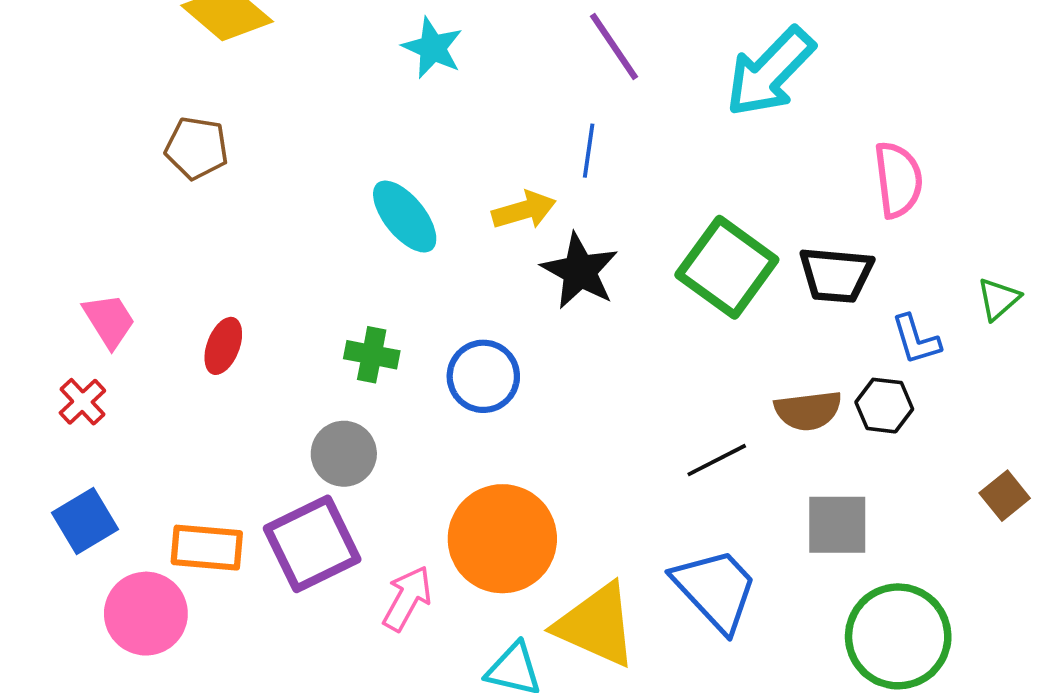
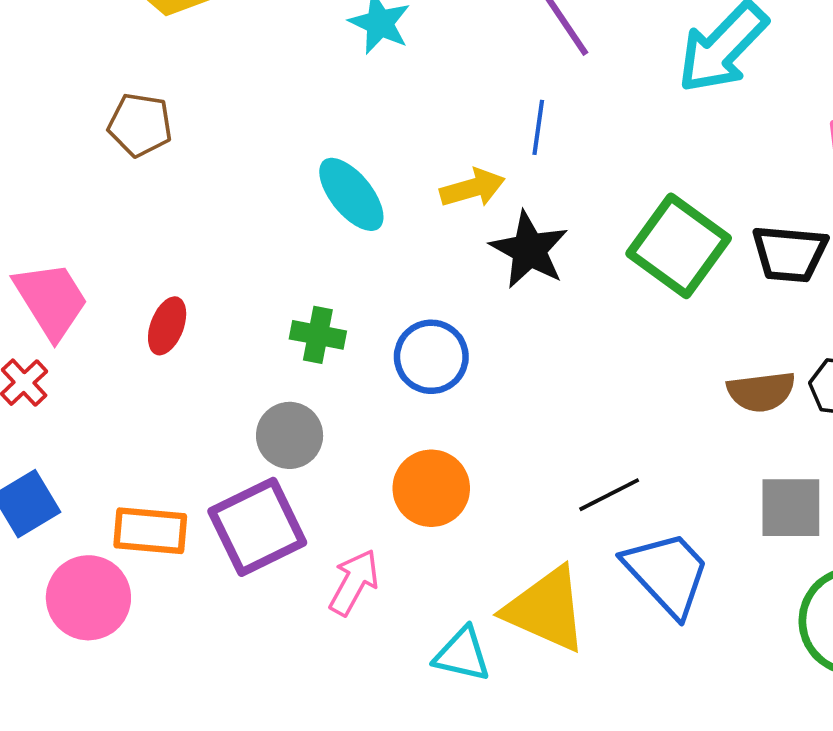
pink trapezoid: (109, 321) -> (51, 300), size x1.4
black line: (717, 460) -> (609, 495), moved
orange circle: (502, 539) -> (431, 488), moved, size x0.7

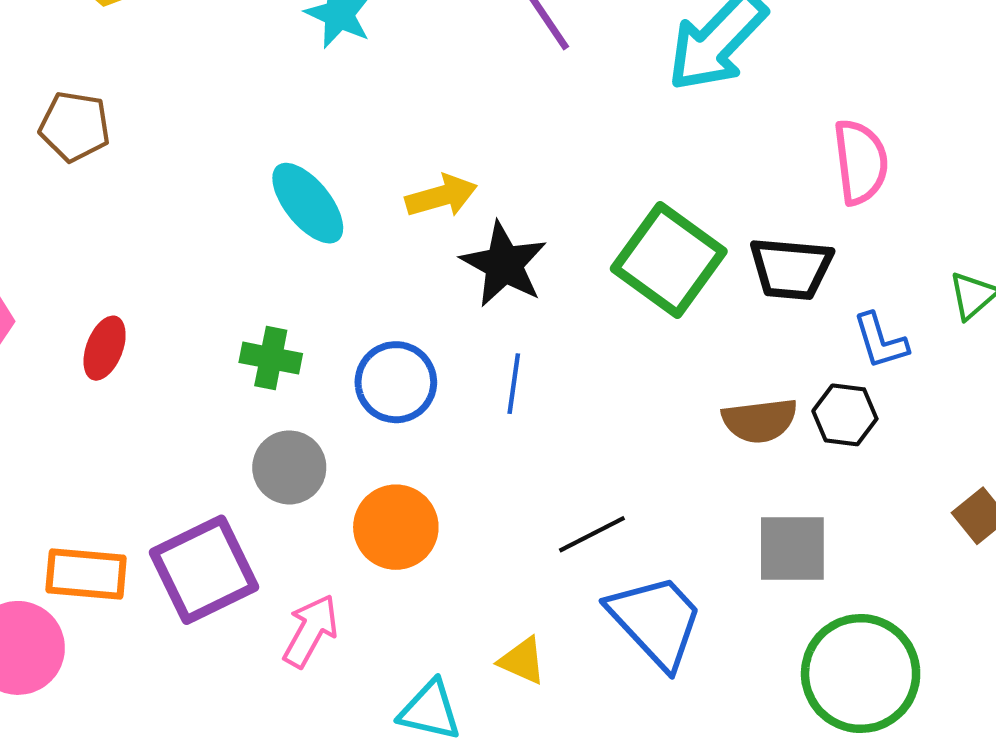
blue line: (538, 127) -> (514, 384), moved
gray circle: (290, 435) -> (289, 467), moved
yellow triangle: (546, 609) -> (522, 661), size x0.5

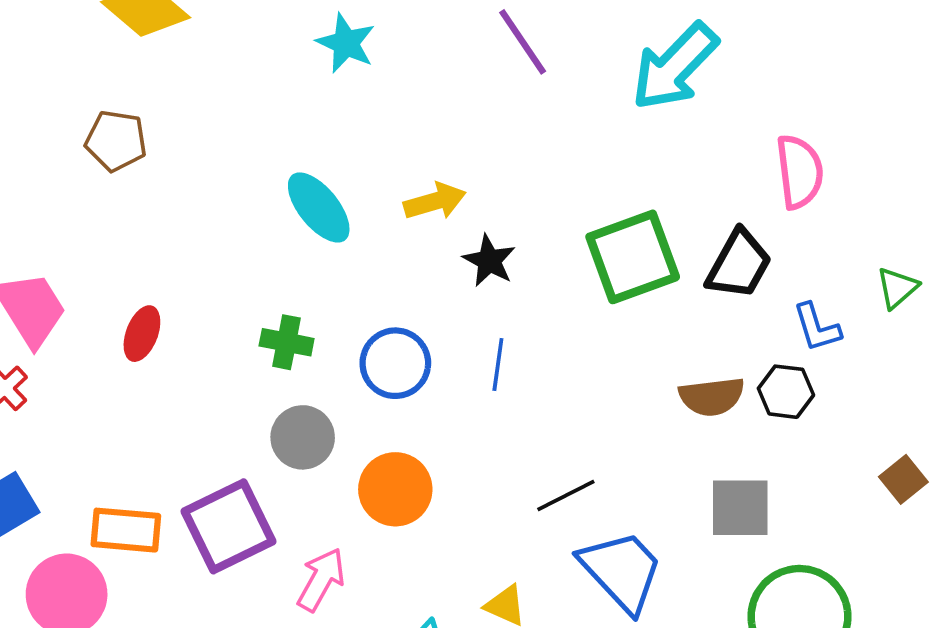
green square: (669, 260) -> (633, 257), turned 34
black star: (504, 264) -> (489, 261), size x0.7
black trapezoid: (791, 268) -> (739, 264), turned -66

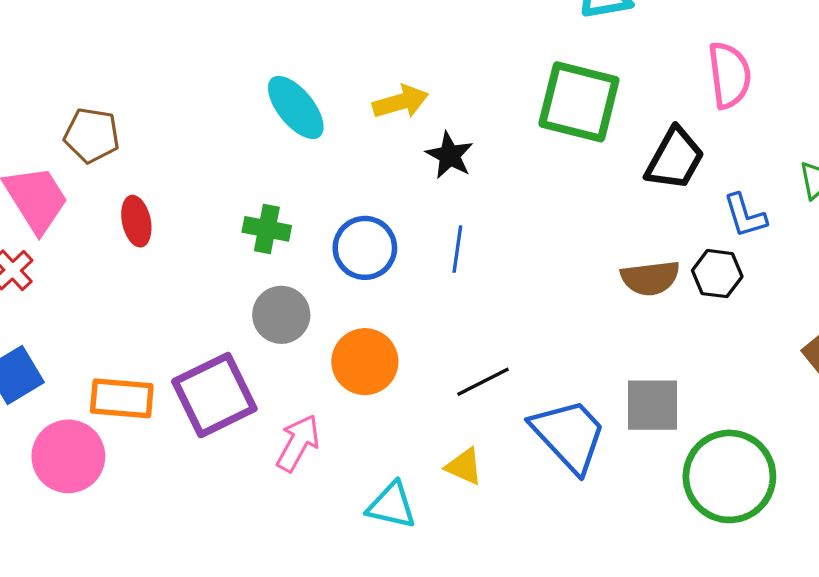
brown pentagon: (116, 141) -> (92, 135), moved
green square: (633, 257) -> (579, 102), moved, turned 34
red ellipse: (142, 334) -> (136, 221), turned -33
black line: (566, 495) -> (483, 382), moved
gray square: (740, 508) -> (653, 405), moved

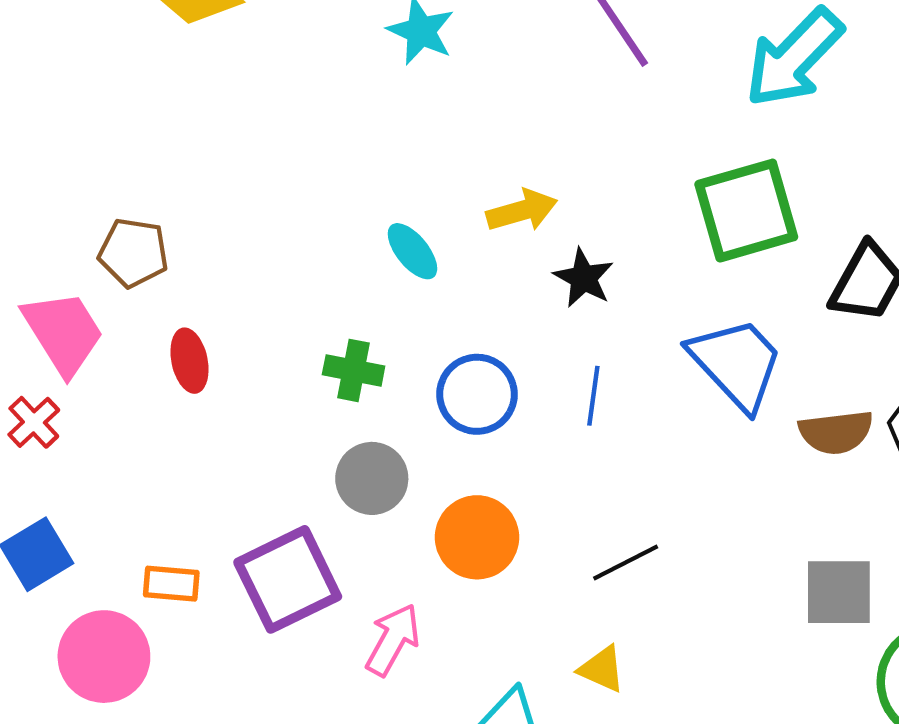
green square: (579, 102) -> (746, 211), turned -30
cyan ellipse: (296, 107) -> (412, 251), moved, size x0.7
orange rectangle: (122, 398) -> (171, 584), size x0.7
blue trapezoid: (569, 435) -> (736, 363), moved

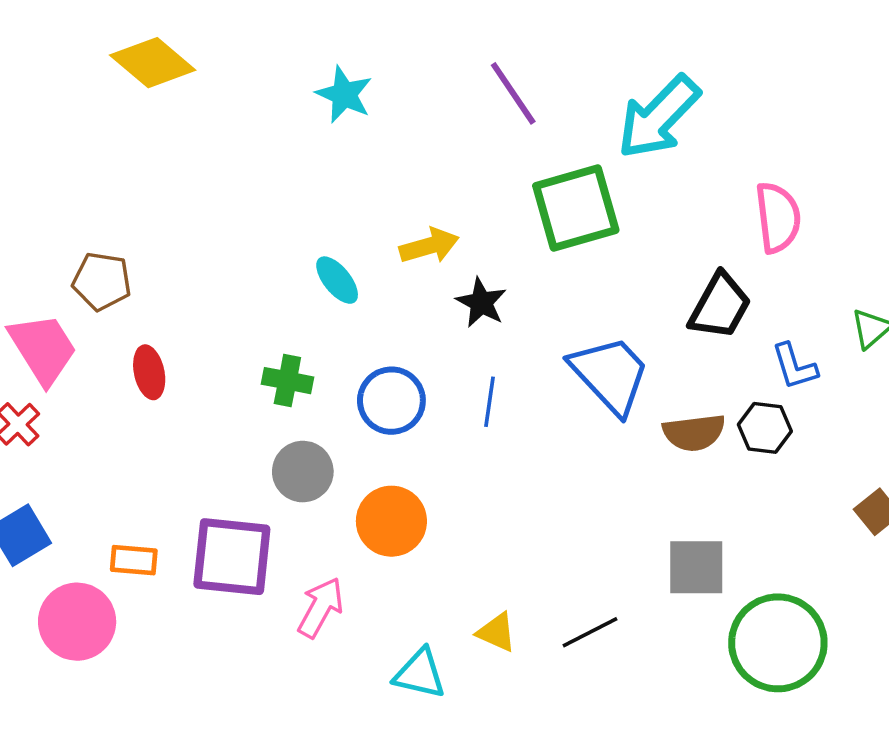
green square: (746, 211) -> (576, 208), moved
black line: (626, 563) -> (590, 632), moved
purple square: (288, 579) -> (232, 557), turned 32

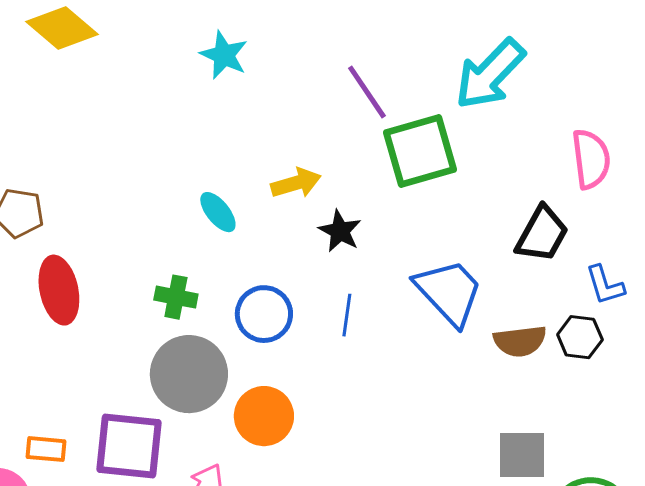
purple line: (513, 93) -> (367, 92), moved
red ellipse: (149, 372) -> (59, 290), size x1.5
gray circle: (303, 472) -> (189, 374), size x1.5

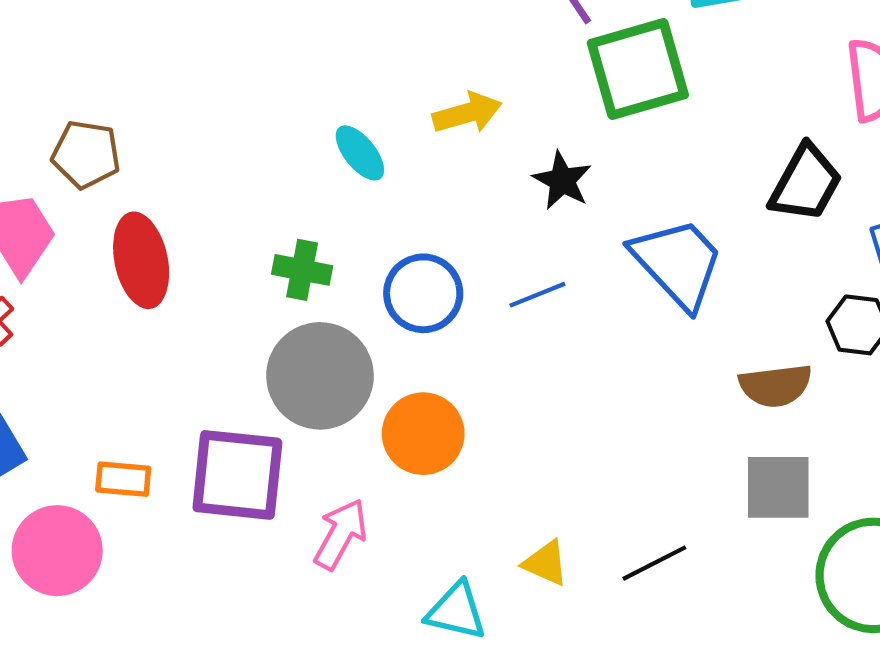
black star: (340, 231) -> (562, 180), moved
blue line: (347, 315) -> (537, 295), turned 60
brown semicircle: (520, 341) -> (775, 386), moved

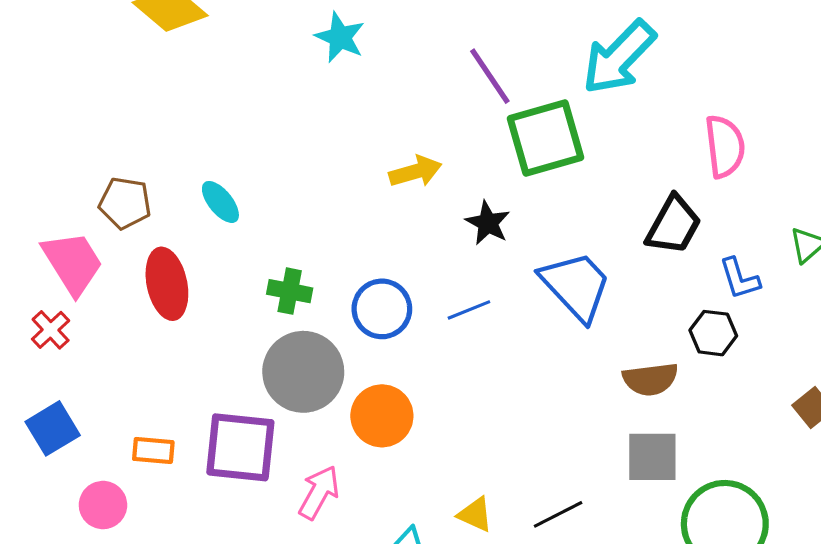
cyan ellipse: (360, 153) -> (220, 202), moved
pink circle: (57, 551) -> (103, 505), size x0.7

